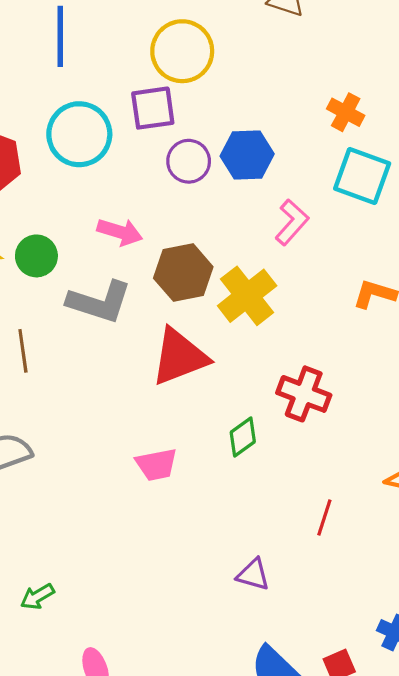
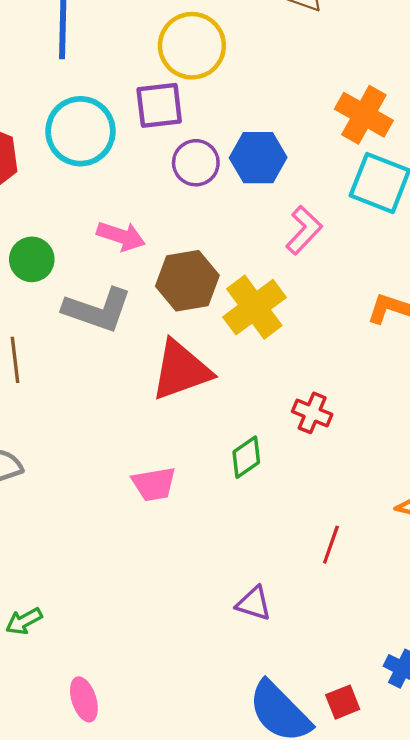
orange cross: (346, 112) -> (364, 115), size x1.4
red cross: (304, 394) -> (312, 413), size x0.7

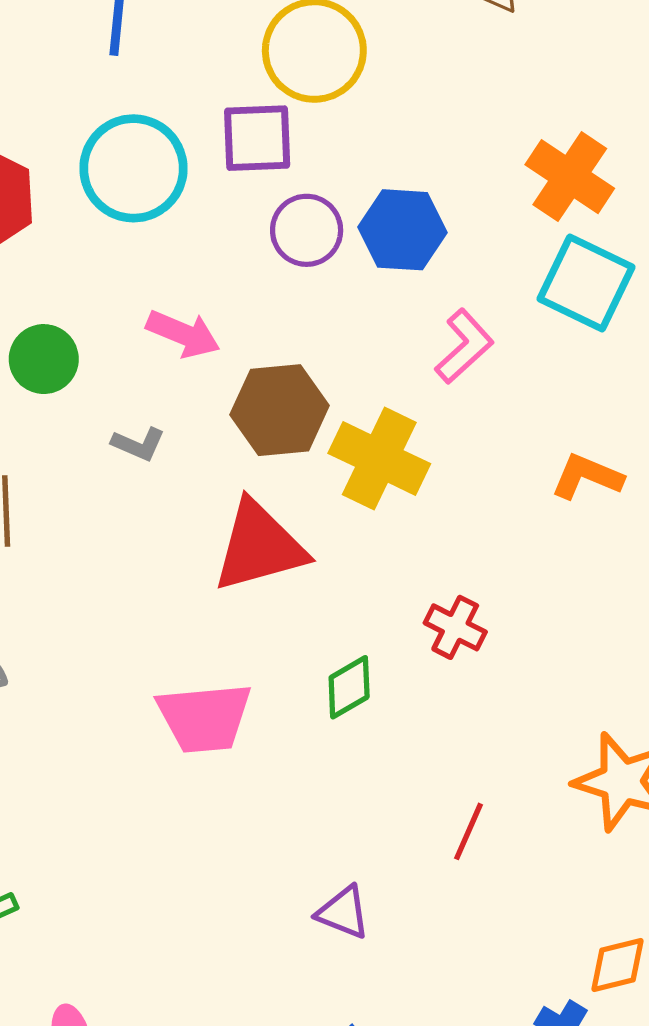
yellow cross: (254, 307) -> (379, 458), turned -32
gray L-shape: (97, 310) -> (138, 444), size x0.5
pink trapezoid: (154, 484) -> (204, 718), size x1.4

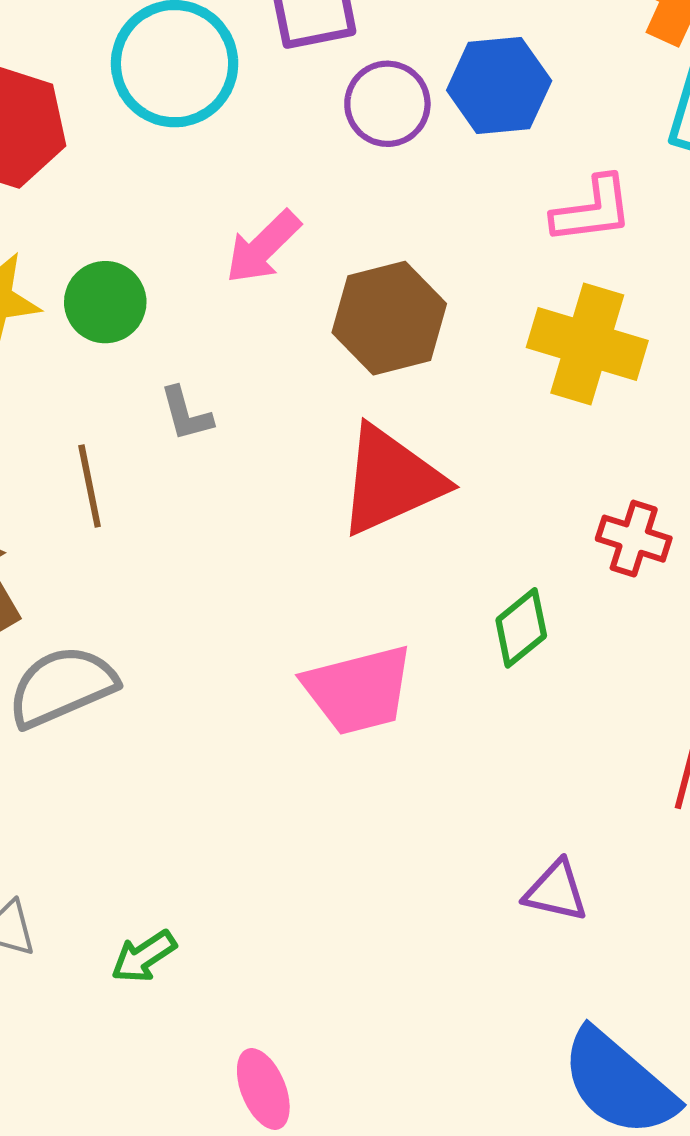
pink arrow: (183, 334) -> (263, 247), turned 122
pink L-shape: (464, 346) -> (592, 210), turned 44
gray L-shape: (138, 444) -> (186, 414), moved, turned 60
yellow cross: (379, 458) -> (587, 344), moved

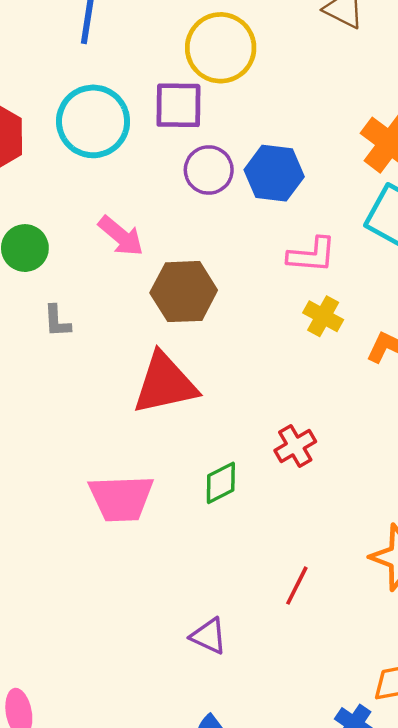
pink arrow: (263, 247) -> (121, 236), turned -108
yellow cross: (587, 344) -> (323, 316), moved, size x0.6
red cross: (634, 539) -> (295, 446), turned 30

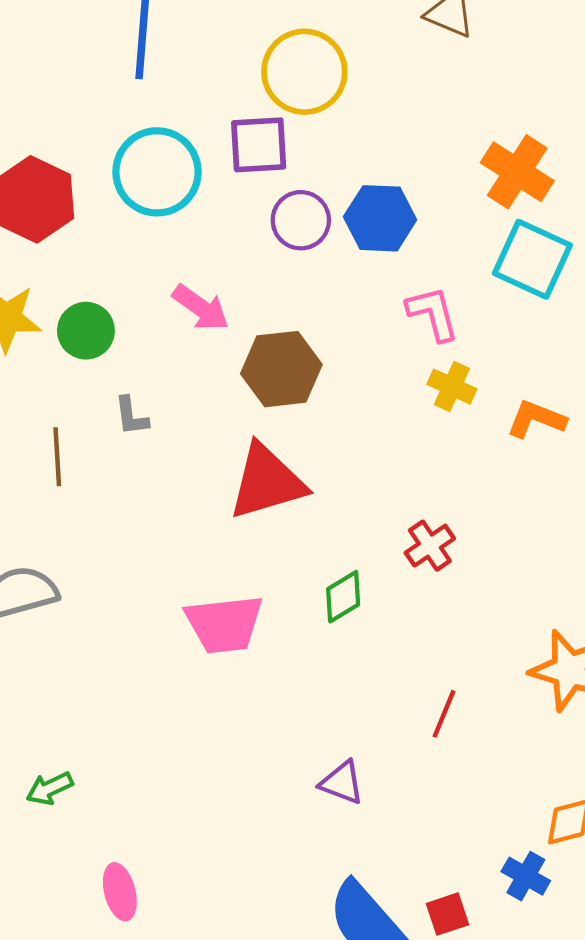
pink L-shape: (312, 255) -> (433, 314), turned -105

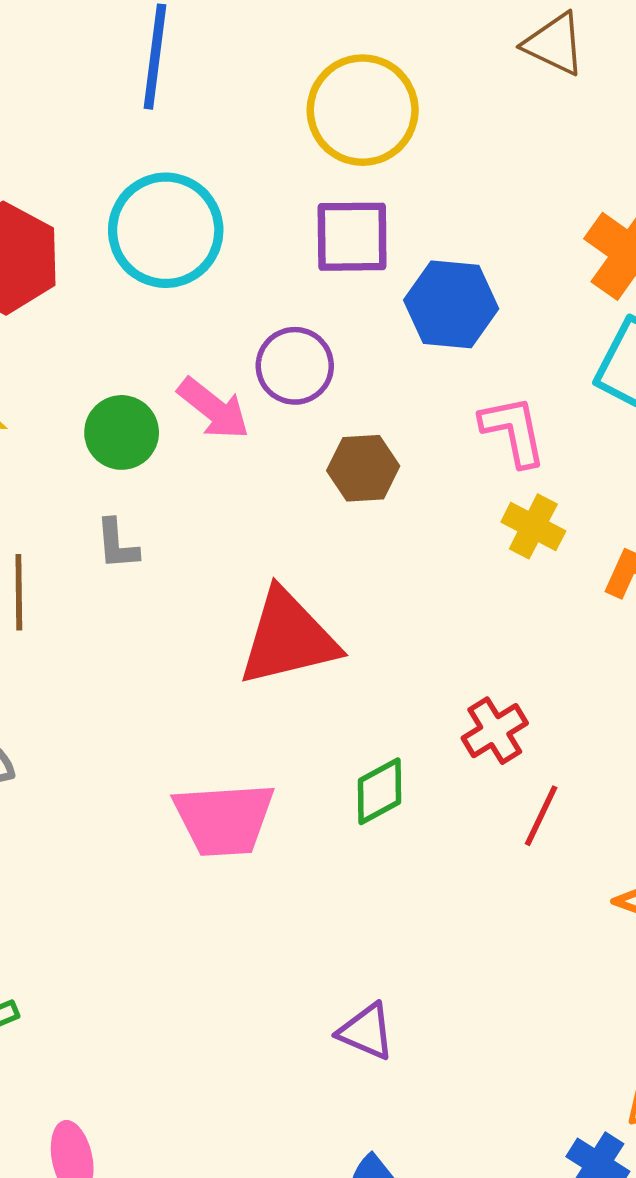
purple square: (259, 145) -> (352, 237), moved
purple circle: (301, 220) -> (295, 366), moved
green circle: (86, 331) -> (122, 432), moved
brown hexagon: (281, 369) -> (363, 468), moved, size x0.7
red line: (444, 714) -> (541, 816), moved

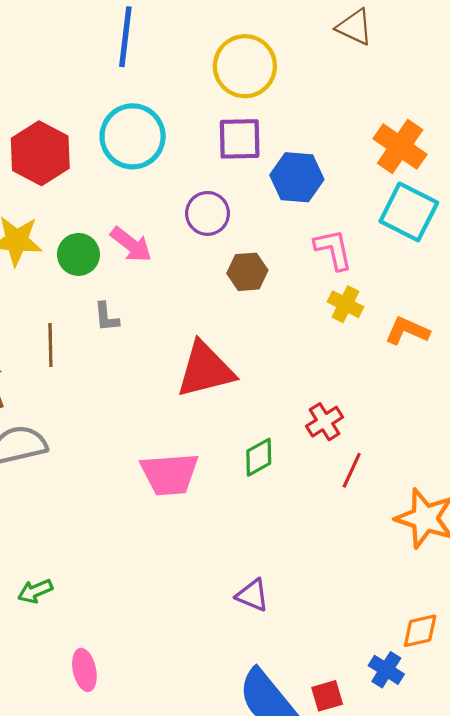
pink arrow: (214, 409) -> (131, 244), moved
green circle: (122, 432) -> (78, 254), moved

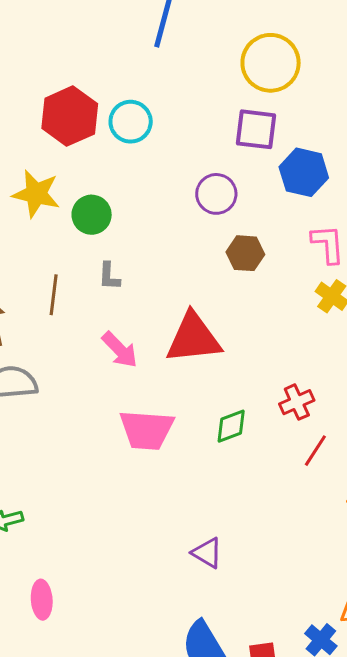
cyan circle: (133, 136) -> (131, 122), moved, size x0.7
pink arrow: (131, 244) -> (120, 350), moved

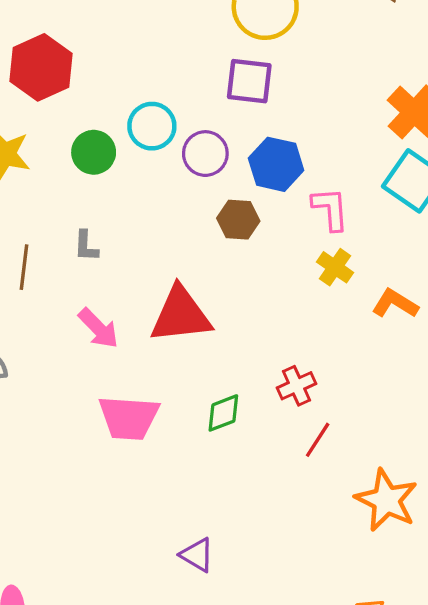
cyan circle: (131, 122) -> (152, 126), moved
blue hexagon: (304, 172) -> (276, 164), moved
green circle: (92, 215) -> (94, 152), moved

